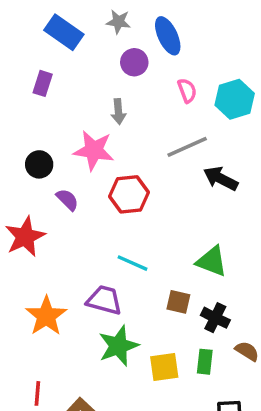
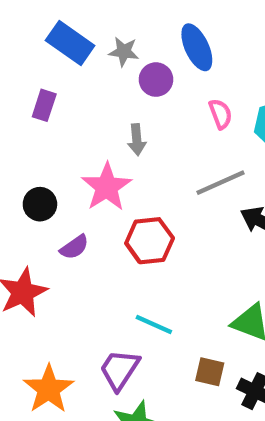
gray star: (118, 22) -> (124, 52), moved
pink star: (94, 150) -> (107, 187), turned 30
purple semicircle: (67, 200) -> (74, 247), turned 100
purple trapezoid: (104, 300) -> (119, 370), turned -72

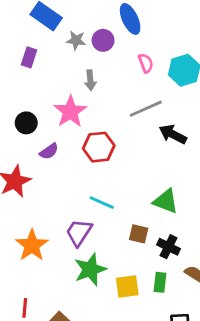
gray star: (124, 52) -> (76, 40), moved

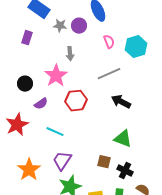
black arrow: (173, 134) -> (121, 102), moved
cyan line: (102, 203) -> (55, 132), moved

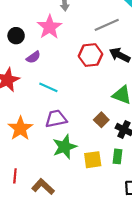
red hexagon: (76, 101) -> (91, 55), moved
purple trapezoid: (62, 161) -> (56, 119), turned 45
brown square: (104, 162) -> (101, 120), turned 32

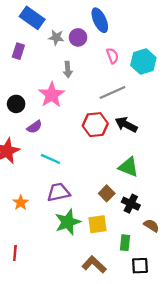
orange star: (20, 128) -> (21, 203), size x0.6
green rectangle: (117, 156) -> (125, 243), moved
yellow square: (93, 160) -> (98, 224), moved
brown L-shape: (43, 187) -> (94, 264), moved

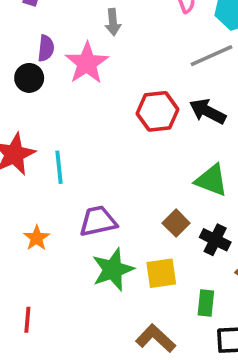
gray line: (112, 92) -> (211, 56), moved
purple semicircle: (34, 127) -> (46, 48), moved, turned -49
cyan line: (50, 159) -> (59, 167), moved, turned 60

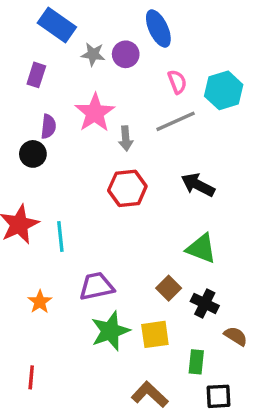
gray arrow: (113, 22) -> (126, 138), moved
gray line: (211, 56) -> (176, 121), moved
pink star: (87, 63) -> (95, 113), moved
red hexagon: (157, 111) -> (127, 188), moved

